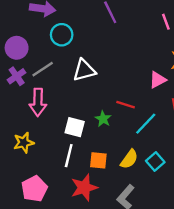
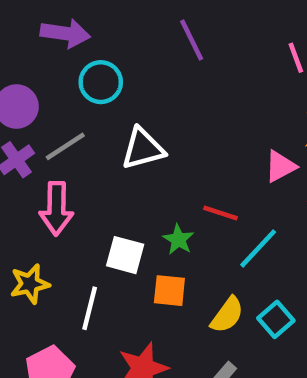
white line: (69, 156) -> (90, 308), moved
orange square: (98, 160) -> (169, 291), moved

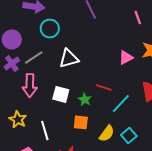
pink triangle: (280, 166) -> (126, 57), moved
white square: (125, 255) -> (61, 94), moved
yellow star: (30, 284) -> (18, 119), turned -30
white line: (90, 308) -> (45, 130), turned -30

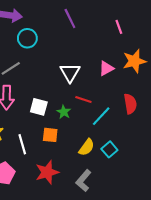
white triangle: (69, 58) -> (70, 73), moved, turned -45
orange square: (81, 122) -> (50, 135), moved

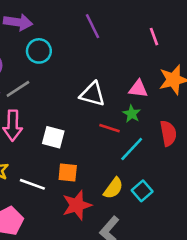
pink triangle: (106, 68) -> (138, 89), turned 35
white triangle: (70, 73) -> (92, 94), turned -45
green star: (64, 112) -> (132, 114), moved
white line: (22, 144) -> (32, 184), turned -54
red star: (47, 172) -> (77, 205), moved

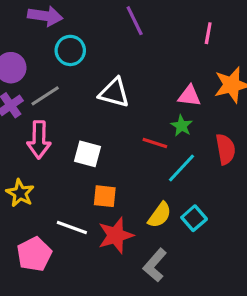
pink line: (154, 37) -> (208, 33), turned 30
white triangle: (92, 94) -> (114, 93), moved
white line: (32, 184) -> (72, 228), moved

